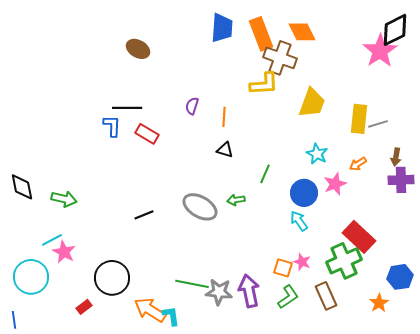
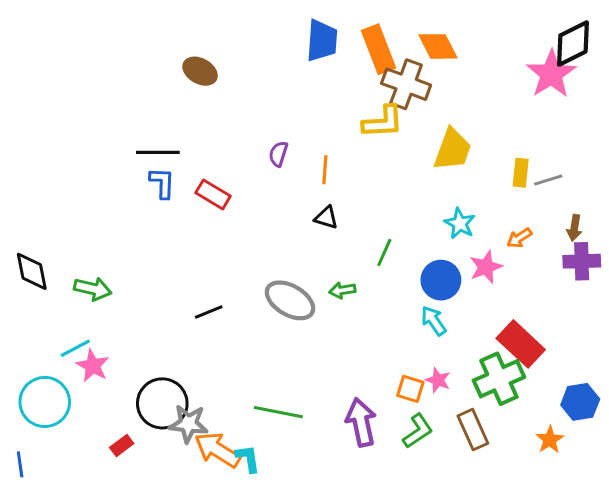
black line: (127, 108) -> (158, 152), moved
yellow rectangle: (359, 119) -> (521, 173), size x0.7
gray star: (219, 292) -> (188, 424), moved

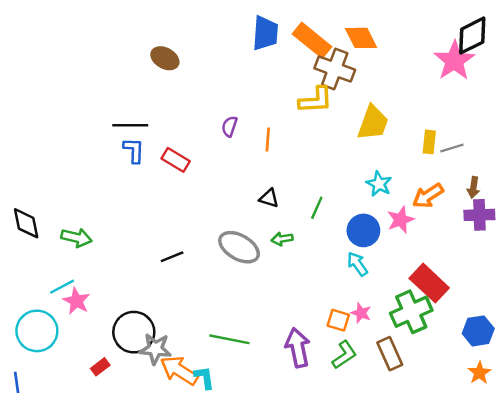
orange rectangle: (379, 49) -> (312, 40), turned -30
black triangle: (326, 218) -> (269, 198), moved
orange arrow: (519, 238) -> (428, 196), size x1.5
orange star: (550, 440) -> (479, 373), moved

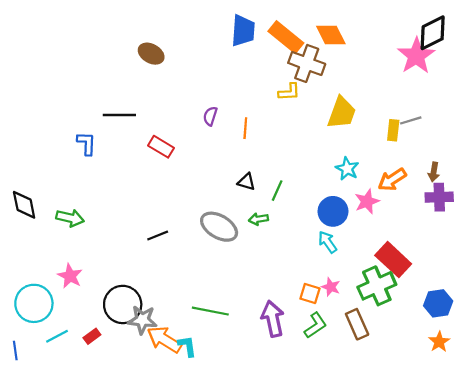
yellow L-shape: (316, 100) -> (289, 92), size x0.7
gray line: (452, 148) -> (411, 120), moved
blue L-shape: (134, 150) -> (86, 143), moved
green line: (317, 208) -> (277, 191), moved
cyan line: (62, 287) -> (57, 336), moved

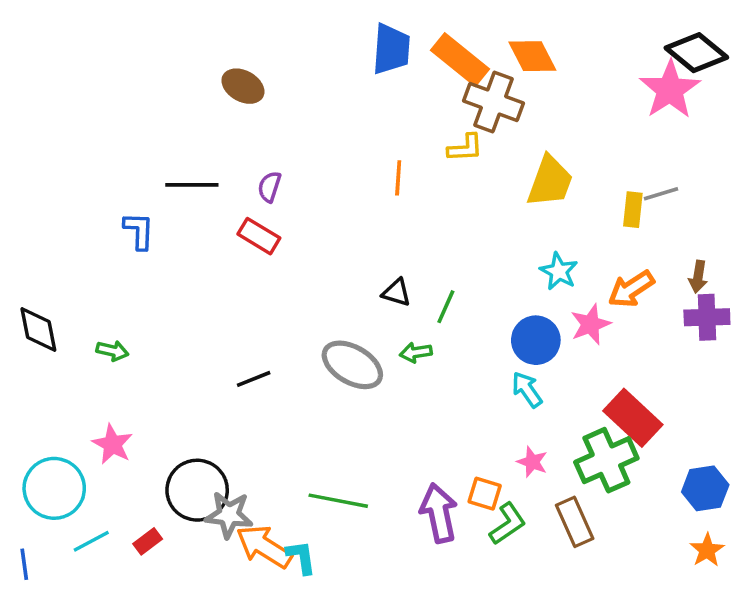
black diamond: (433, 33) -> (696, 53), turned 66
purple semicircle: (210, 116) -> (269, 187), moved
orange line: (245, 128) -> (398, 178), moved
green arrow: (70, 218) -> (112, 351), size x0.7
orange square: (310, 294) -> (485, 494), moved

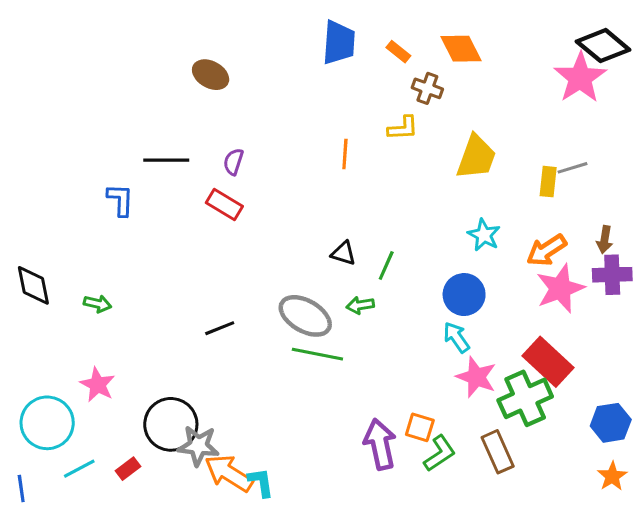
orange rectangle: (460, 60) -> (398, 52), size x0.5
brown cross: (493, 102) -> (427, 88), size x0.6
pink star: (591, 324) -> (560, 288), moved, size x1.4
pink star: (532, 462) -> (476, 377), moved, size x1.5
green line: (338, 501) -> (317, 354), moved

